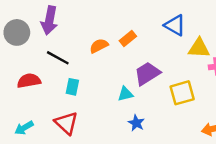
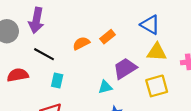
yellow triangle: (199, 48) -> (157, 52), moved

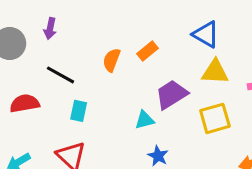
purple arrow: (36, 20) -> (50, 28), size x0.6
orange semicircle: (81, 43) -> (112, 60), turned -42

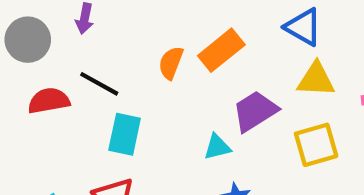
orange rectangle: (148, 51) -> (221, 50), size x1.5
red semicircle: (25, 103) -> (49, 101), moved
cyan rectangle: (79, 111) -> (125, 134), size x1.4

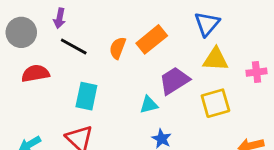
blue triangle: (303, 27) -> (207, 24), turned 40
black line: (99, 84) -> (74, 47), moved

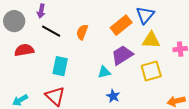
orange rectangle: (152, 39) -> (121, 25), moved

